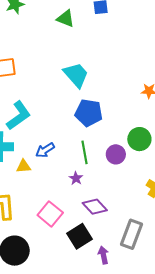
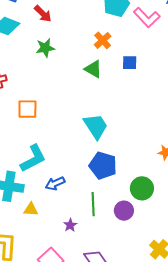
green circle: (139, 139) -> (142, 188), moved
blue arrow: (45, 150) -> (55, 183), moved
purple star: (76, 178) -> (70, 225), moved

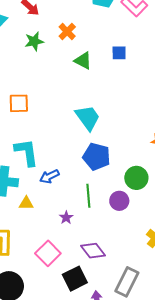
orange cross: (103, 40) -> (67, 32), moved
cyan L-shape: (33, 158) -> (27, 152), turned -68

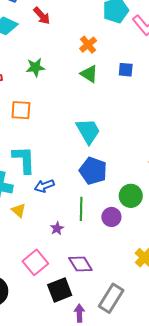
orange cross: (67, 32) -> (88, 45), moved
green star: (34, 41) -> (35, 67), moved
yellow triangle: (26, 203) -> (19, 210), turned 35

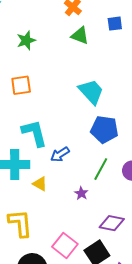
green line: (81, 209) -> (101, 169), turned 40
pink square: (35, 262) -> (65, 245), moved
purple diamond: (80, 264) -> (112, 223), turned -35

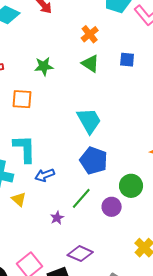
green star: (26, 40) -> (44, 66), moved

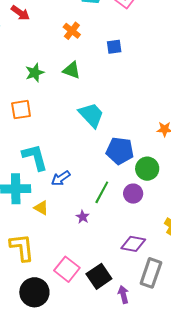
green triangle: (90, 64) -> (72, 70), moved
blue pentagon: (94, 160) -> (120, 151), moved
purple diamond: (80, 254) -> (133, 244), moved

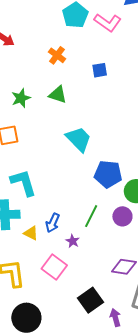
blue arrow: (61, 178) -> (53, 223), moved, turned -30
pink square: (67, 269) -> (54, 267), moved

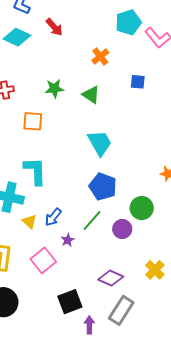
blue pentagon: (108, 174) -> (103, 187), moved

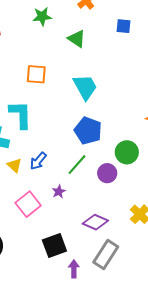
green star: (54, 89) -> (42, 16), moved
orange square: (33, 121) -> (36, 74), moved
purple star: (68, 240) -> (59, 192), moved

